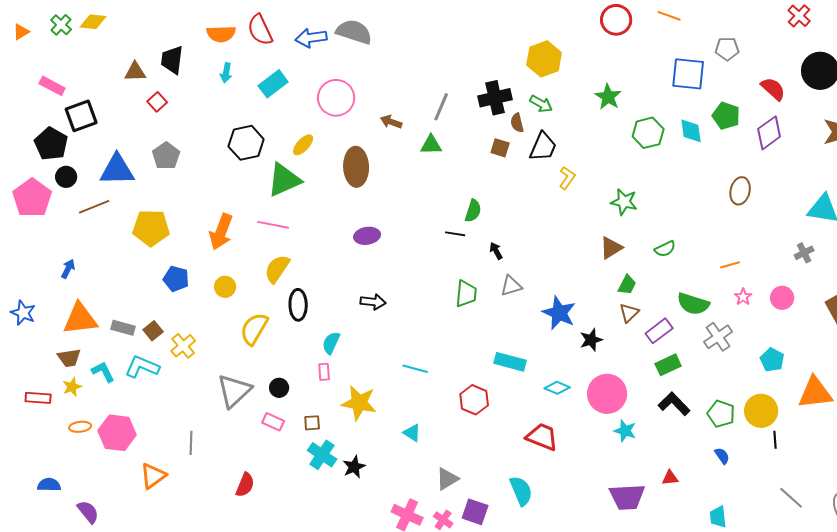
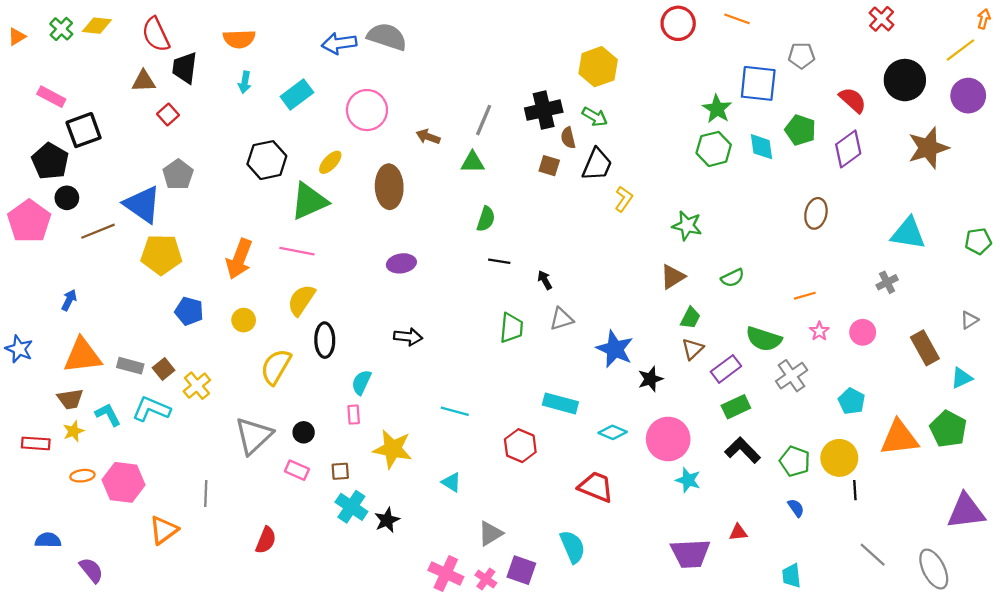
red semicircle: (260, 30) -> (156, 34), moved
green star: (608, 97) -> (717, 109), moved
blue triangle: (117, 170) -> (142, 204), moved, turned 36
green semicircle: (473, 211) -> (486, 219), moved

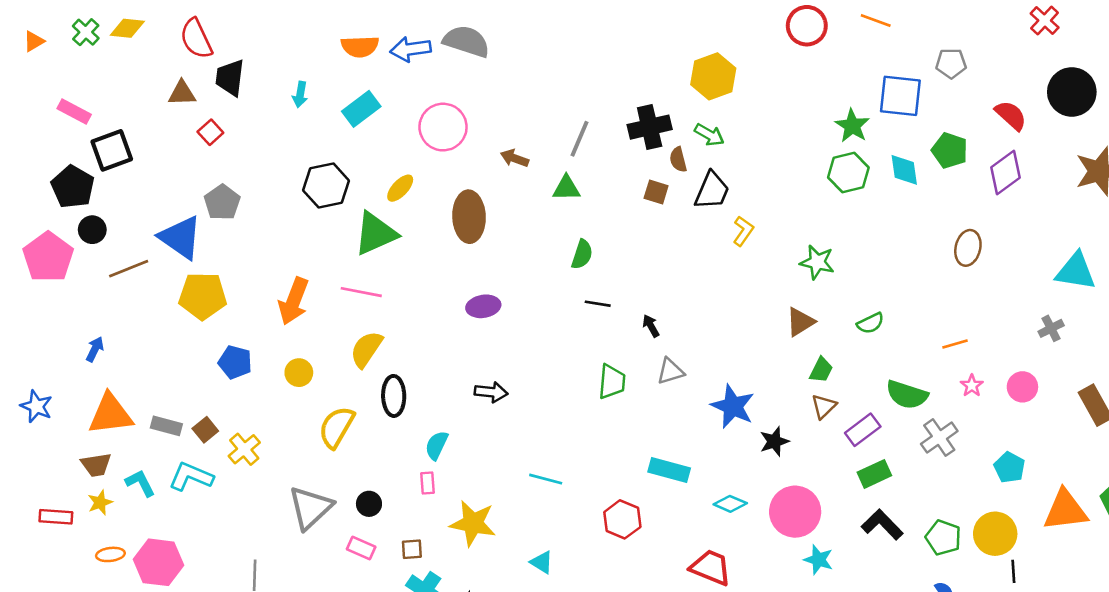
orange semicircle: (239, 39) -> (360, 46), moved

